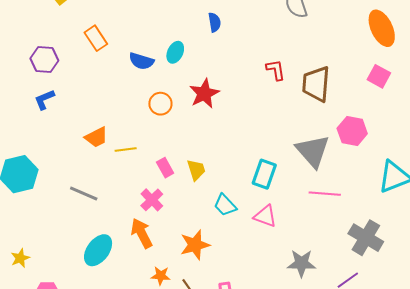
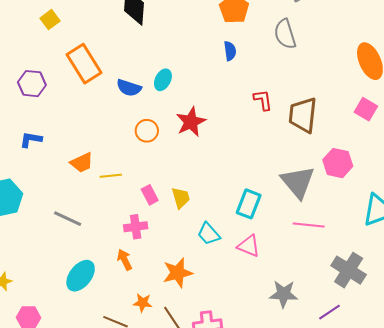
blue semicircle: (215, 22) -> (230, 51), moved
orange rectangle: (96, 38) -> (84, 64), size x1.5
blue L-shape: (44, 99) -> (31, 140), moved, turned 30
pink cross: (152, 200) -> (136, 227), turned 35
orange arrow: (142, 233) -> (125, 260), size x0.7

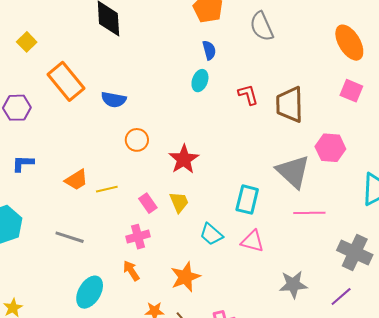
cyan ellipse: (163, 80) -> (200, 81), moved
red star: (191, 122) -> (184, 159), moved

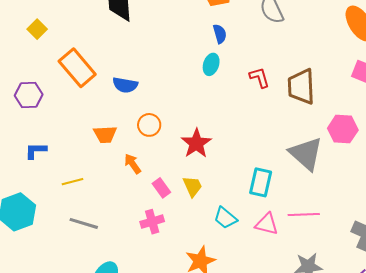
orange trapezoid: (76, 180) -> (105, 134), moved, turned 30
yellow line: (107, 189) -> (73, 182), moved
pink line: (309, 213) -> (304, 215), moved
orange arrow: (131, 271) -> (133, 164), moved

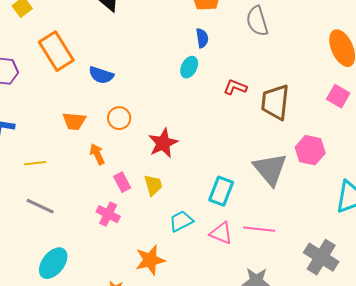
red L-shape: (259, 78) -> (235, 87), turned -60
cyan trapezoid: (225, 218) -> (181, 221), turned 105
pink cross: (152, 222) -> (108, 214), turned 35

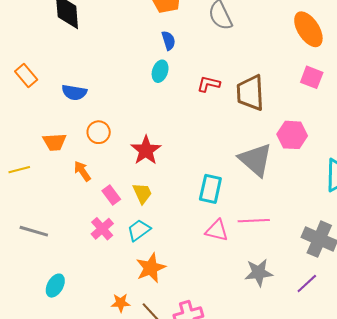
orange rectangle: (56, 51) -> (26, 75), size x0.6
yellow line: (35, 163) -> (19, 170), moved
pink cross: (108, 214) -> (102, 229), turned 30
cyan trapezoid: (181, 221) -> (139, 230), moved
cyan ellipse: (53, 263) -> (55, 286), size x0.7

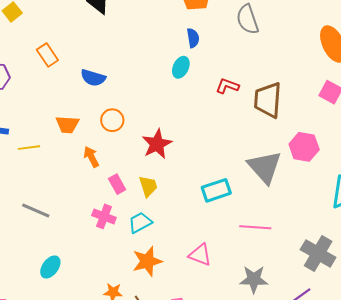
cyan rectangle: (210, 189) -> (216, 190), turned 52
pink cross: (102, 229) -> (104, 216), turned -35
pink triangle: (217, 230) -> (200, 255), moved

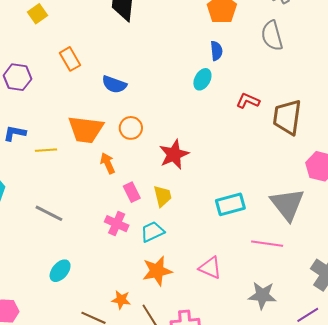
orange trapezoid: (67, 124) -> (86, 129), size x1.5
gray triangle: (265, 167) -> (287, 204), moved

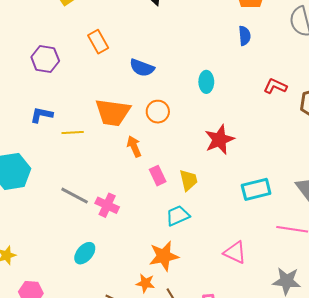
cyan ellipse: (202, 79) -> (206, 82), moved, turned -30
red star: (174, 154) -> (219, 140), moved
pink cross: (117, 224) -> (107, 205), moved
orange star: (157, 271) -> (164, 256), moved

